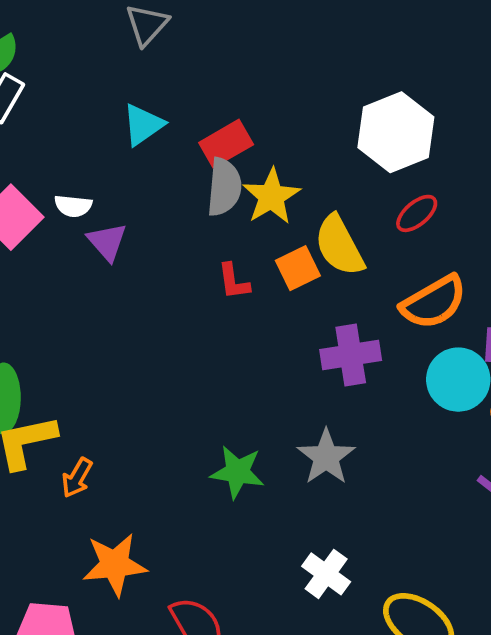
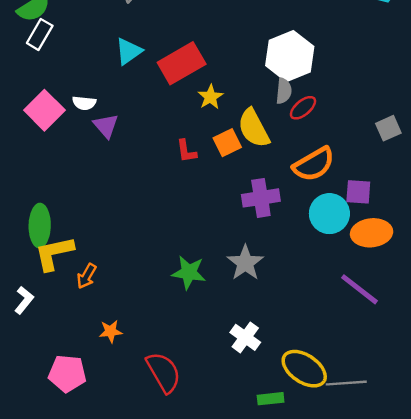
red rectangle: (226, 144) -> (182, 63), size x1.4
gray semicircle: (224, 187) -> (284, 91), moved, size x0.7
yellow star: (271, 196) -> (210, 97), size x0.7
orange star: (115, 565) -> (111, 331), size x0.6

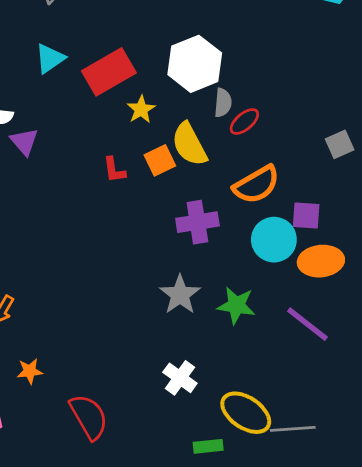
white hexagon: (290, 56) -> (195, 64), moved
green star: (189, 272) -> (236, 305), moved

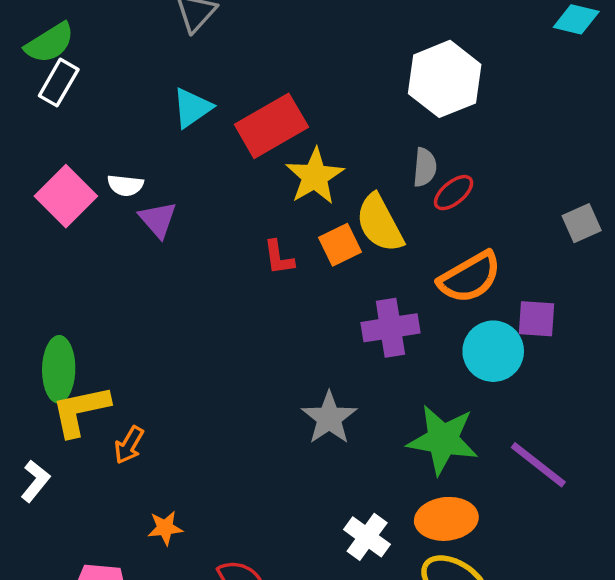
white hexagon: (195, 64) -> (445, 79), moved
yellow star: (141, 109) -> (315, 176), size x1.5
orange ellipse: (321, 261) -> (446, 519), moved
gray star: (180, 295) -> (329, 418), moved
green star: (236, 305) -> (443, 440), size x1.4

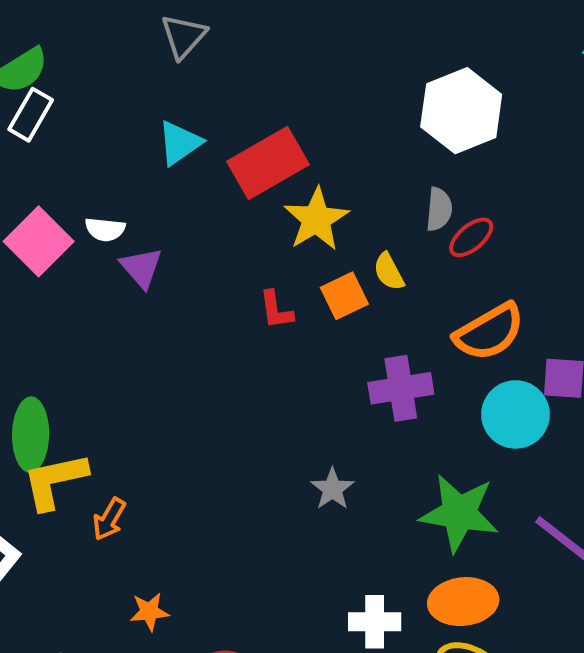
yellow semicircle: (380, 223) -> (389, 272), size x0.6
gray star: (329, 418) -> (332, 489), size x0.7
white cross: (367, 537) -> (375, 622), turned -36

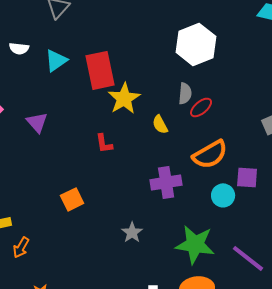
red rectangle: (268, 163) -> (100, 70), turned -72
white semicircle: (105, 229) -> (19, 48), moved
orange square: (344, 296) -> (72, 199), moved
cyan circle: (515, 414) -> (223, 195), size x0.7

